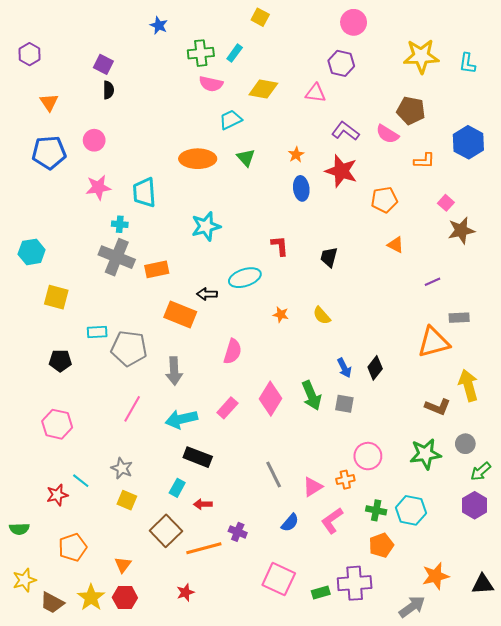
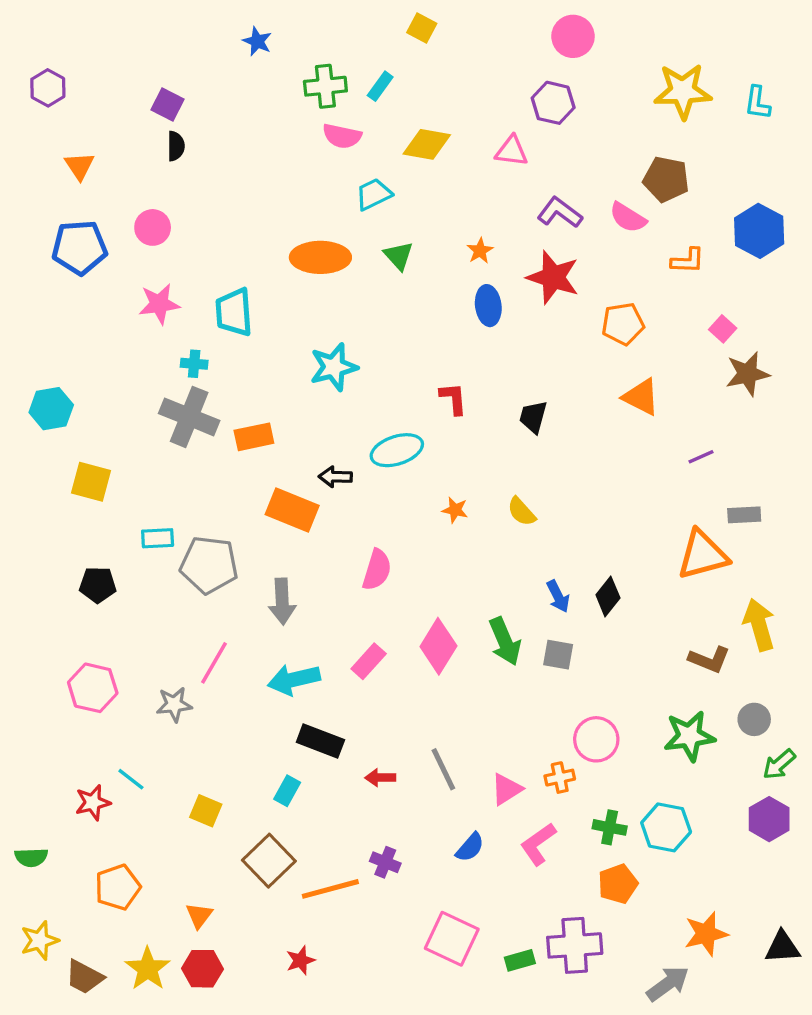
orange triangle: (396, 245) -> (641, 397), size x1.4
gray star: (122, 468) -> (174, 704), moved, turned -30
red arrow: (203, 504) -> (380, 778), moved

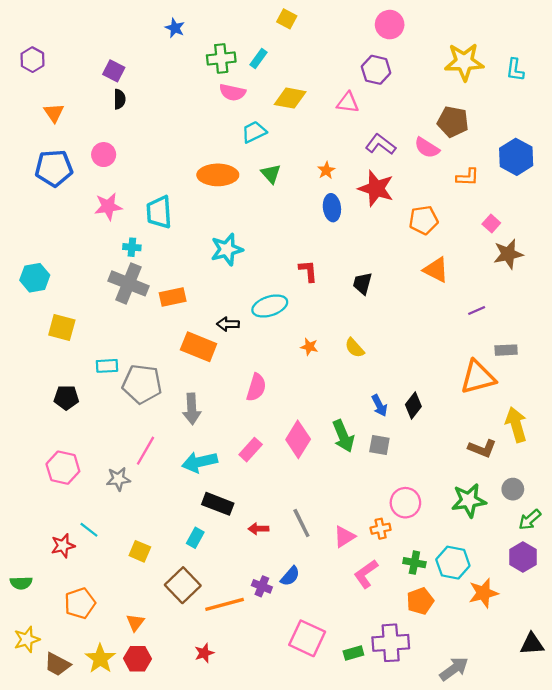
blue semicircle: (470, 847) -> (290, 576), moved
orange star: (706, 934) -> (483, 593), moved

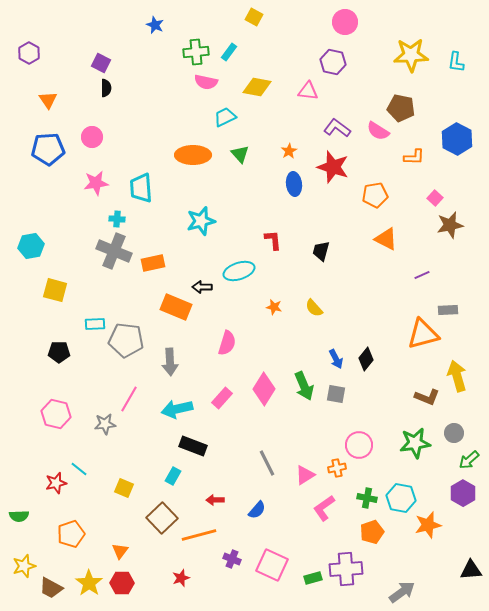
red arrow: (258, 529) -> (215, 500), moved
purple cross: (262, 586) -> (232, 559), moved

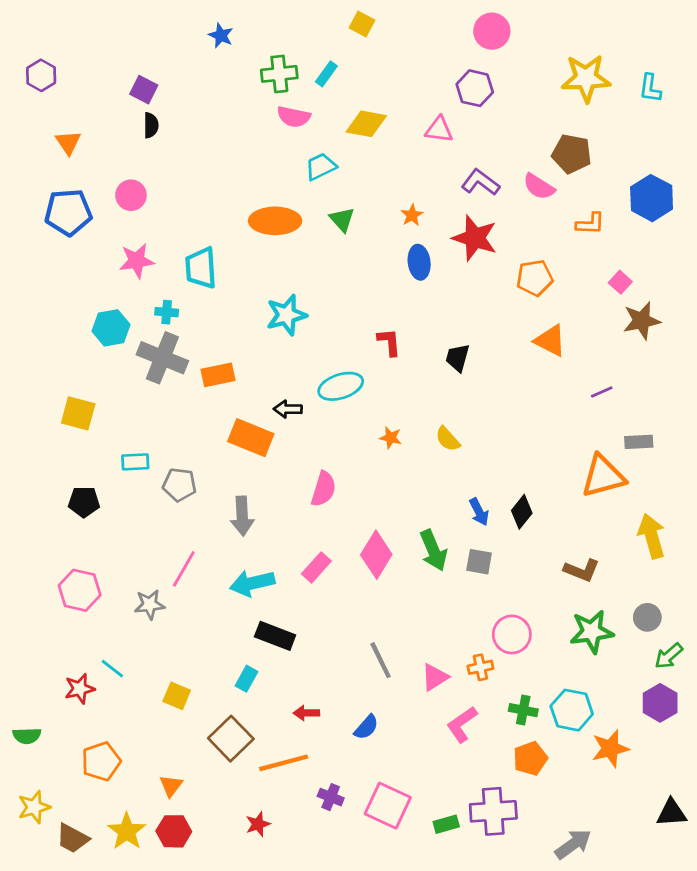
cyan hexagon: (31, 246) -> (111, 328), moved
gray pentagon: (126, 340) -> (179, 485), size x0.7
brown L-shape: (427, 397) -> (582, 570), moved

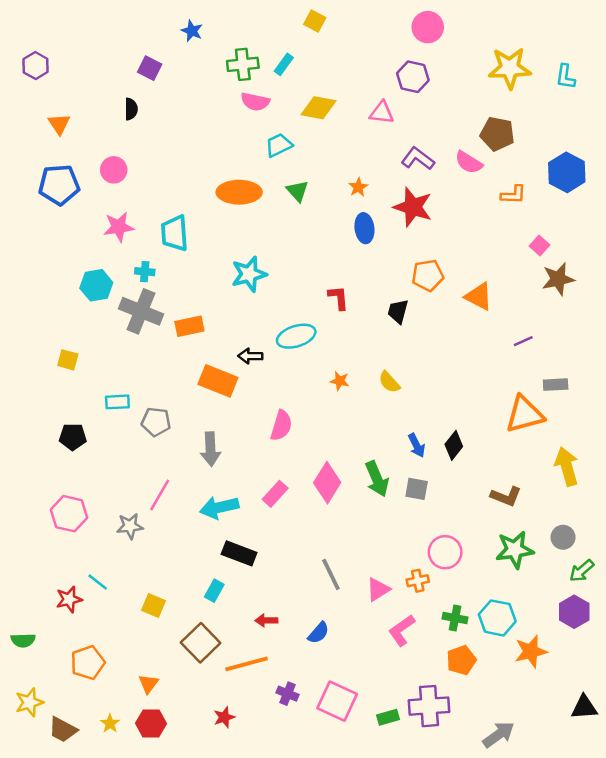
purple square: (144, 90) -> (150, 68), moved
orange pentagon: (535, 278) -> (428, 275), moved
yellow square: (78, 413) -> (68, 360), size x0.7
yellow star: (127, 831) -> (110, 723), size x0.6

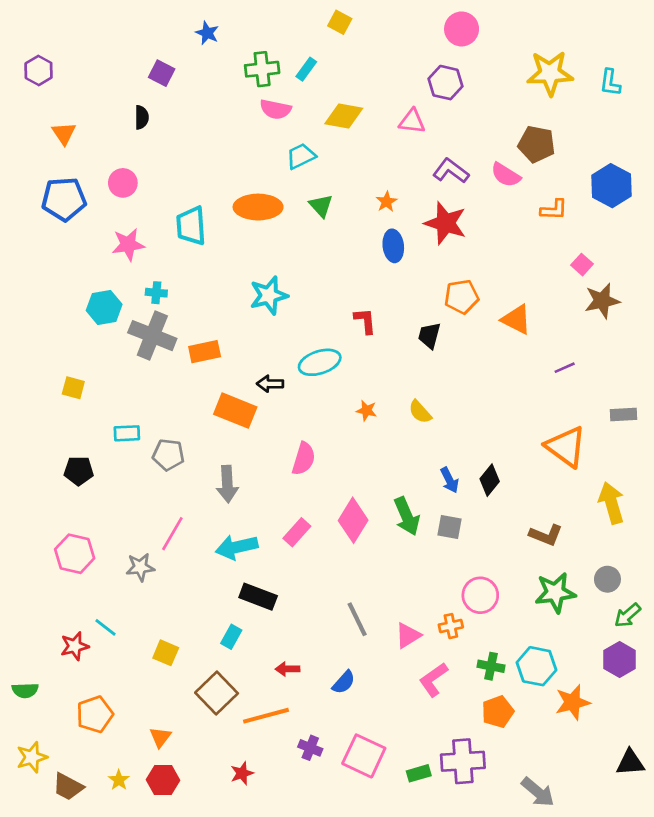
cyan trapezoid: (175, 233) -> (191, 226), moved
gray rectangle: (556, 385) -> (624, 415), moved
orange triangle: (525, 414) -> (566, 447), turned 51
gray arrow: (498, 735) -> (538, 792), turned 76

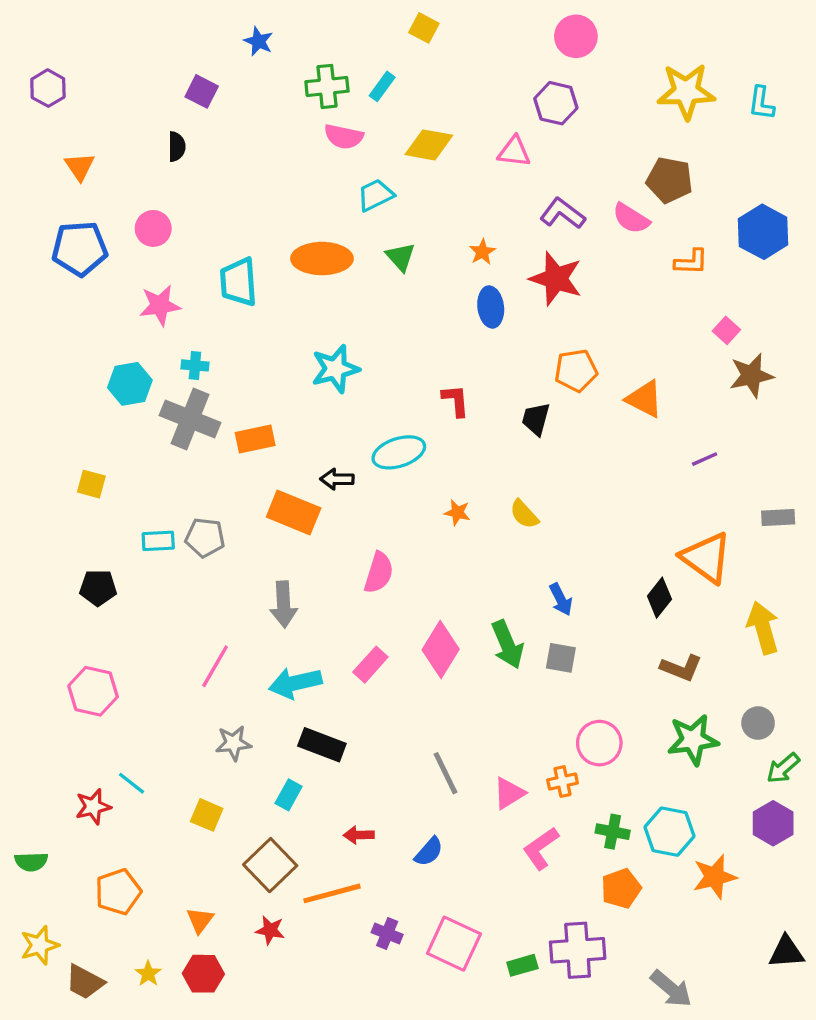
gray pentagon: (168, 455) -> (205, 538), moved
black diamond: (490, 480) -> (659, 598), moved
gray star: (140, 567) -> (233, 743), moved
red star: (242, 773) -> (270, 930), moved, turned 30

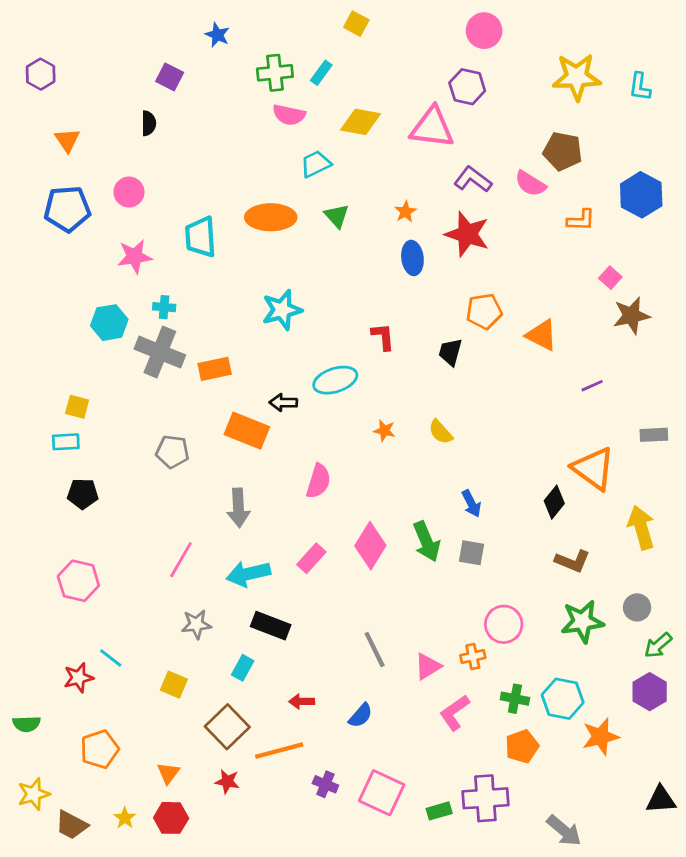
pink triangle: (514, 152) -> (432, 127), size x1.6
cyan rectangle: (158, 541) -> (66, 442), moved

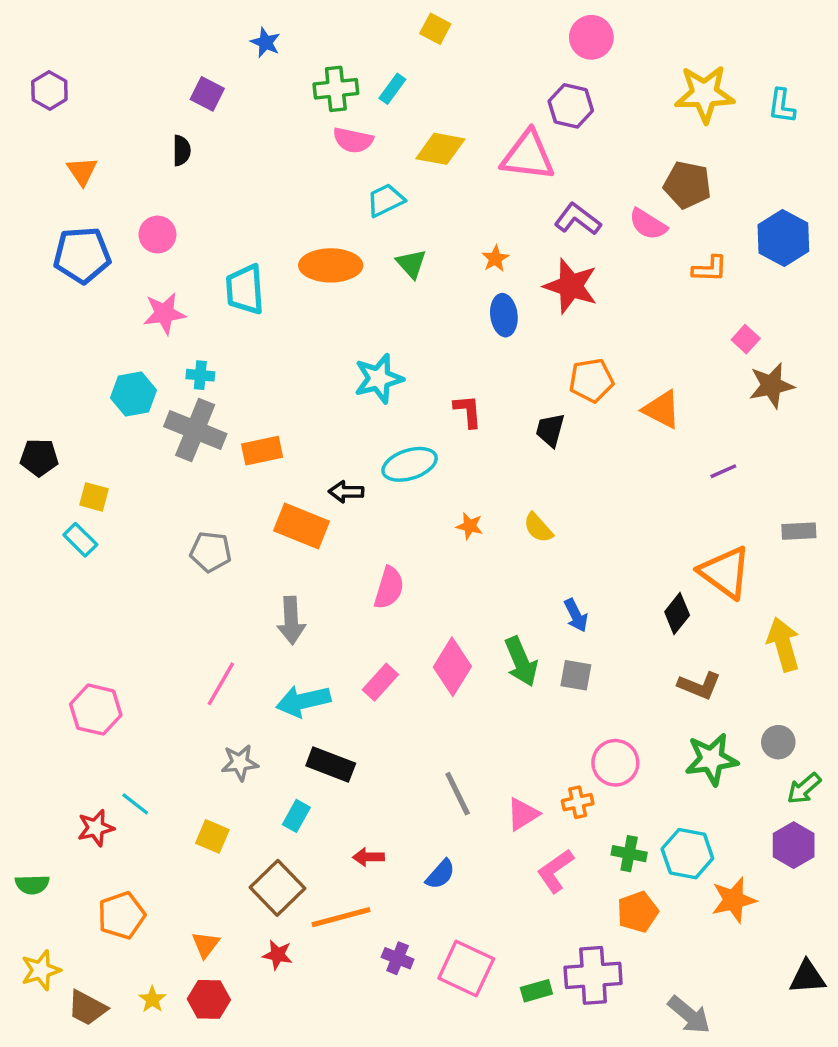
cyan star: (282, 310) -> (379, 379), moved
cyan rectangle: (66, 442) -> (80, 540), turned 48
black pentagon: (83, 494) -> (39, 457), moved

